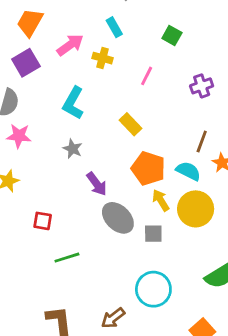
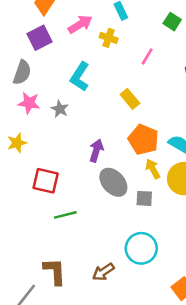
gray star: (73, 149) -> (60, 109), moved
purple arrow: (97, 184) -> (96, 151), turned -130
red square: (43, 221) -> (46, 181), size x1.5

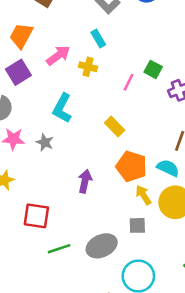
green square: (172, 22) -> (153, 69), moved
gray ellipse: (113, 182) -> (102, 246), moved, turned -68

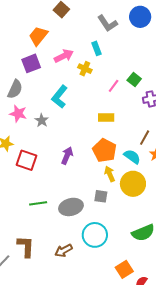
yellow rectangle: (115, 126) -> (106, 117), moved, turned -56
red square: (36, 216) -> (27, 160), moved

